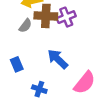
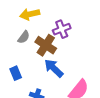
brown cross: (46, 16) -> (46, 45), moved, turned 30

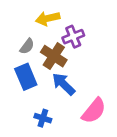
yellow arrow: (30, 14) -> (48, 18), moved
blue rectangle: (16, 73) -> (26, 77), moved, size x1.5

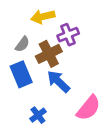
brown cross: (54, 56) -> (49, 54), turned 30
blue cross: (43, 118) -> (38, 115), turned 35

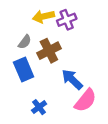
purple cross: (68, 35) -> (67, 20), moved
blue arrow: (58, 81) -> (72, 79), moved

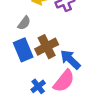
brown cross: (49, 51) -> (47, 47), moved
pink semicircle: (85, 100) -> (64, 81), moved

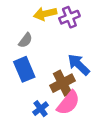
brown cross: (47, 47) -> (63, 83), moved
blue arrow: (70, 60) -> (79, 65), moved

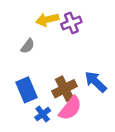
blue arrow: (79, 65) -> (96, 82), moved
blue rectangle: (24, 69) -> (26, 90), moved

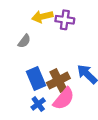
purple cross: (71, 23) -> (65, 20), turned 30
blue rectangle: (26, 90) -> (36, 78), moved

